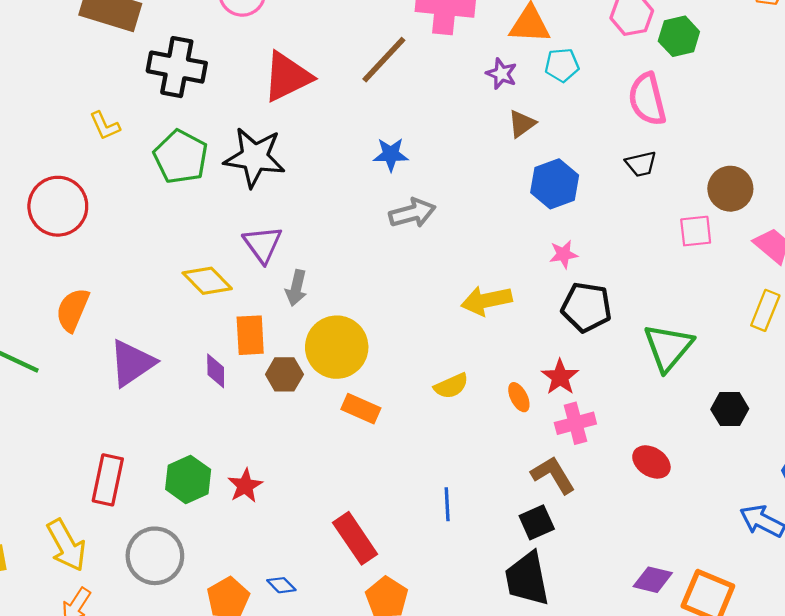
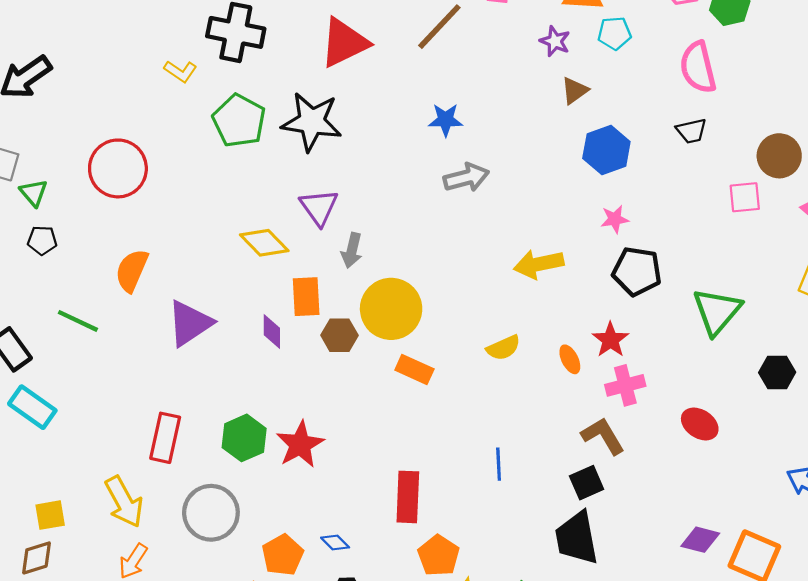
yellow L-shape: (105, 126) -> (180, 71), moved, turned -32
red star: (245, 486) -> (300, 444), size x1.4
red rectangle: (355, 538) -> (408, 497), turned 36

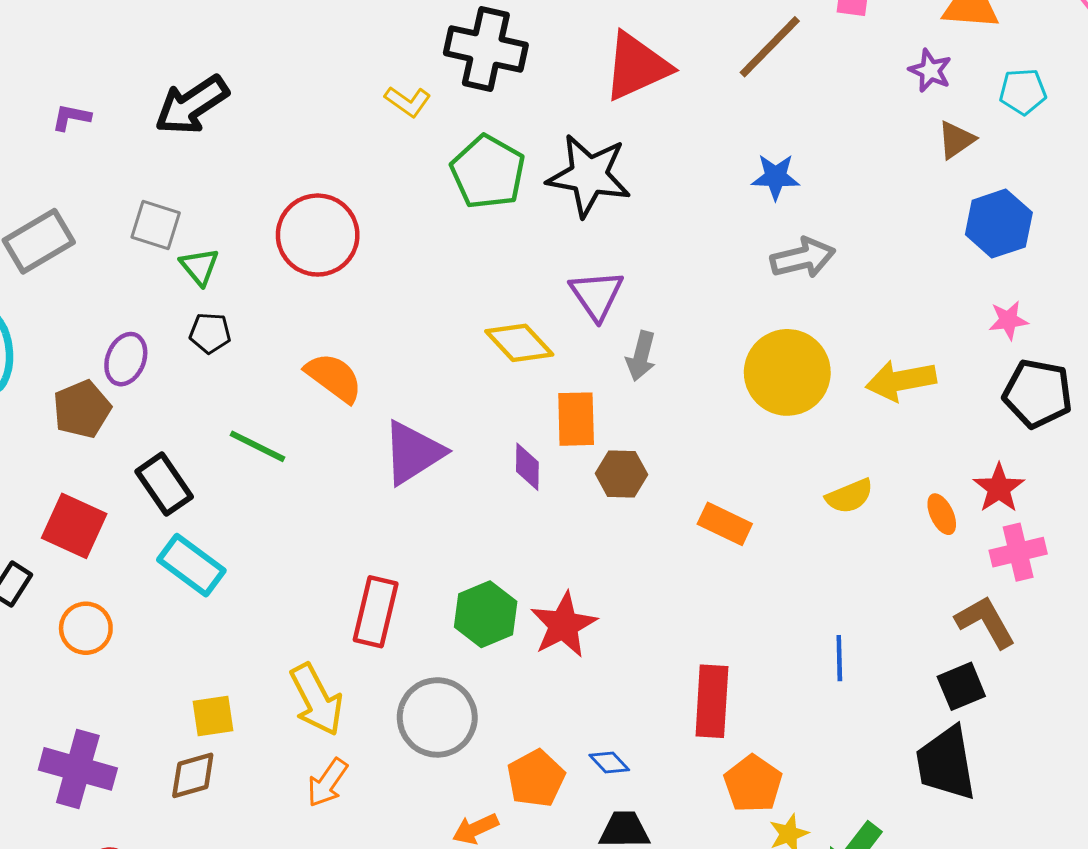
cyan pentagon: (614, 33) -> (1023, 92), moved
orange semicircle: (132, 270) -> (334, 377), turned 102
yellow circle: (391, 309) -> (787, 372), moved

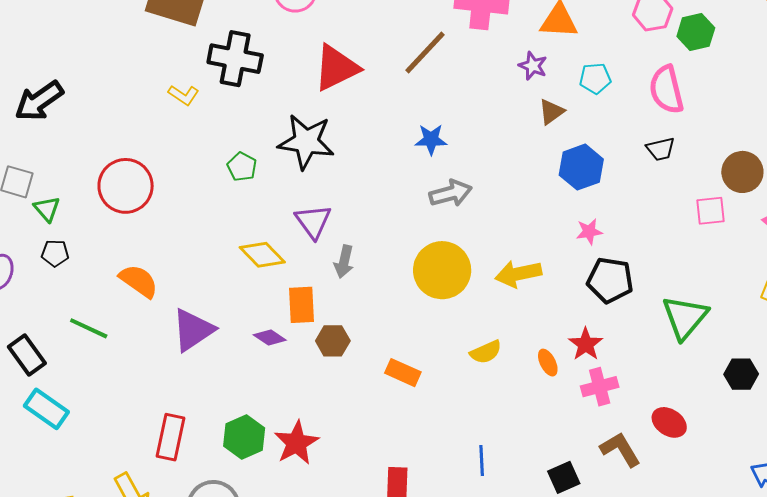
green pentagon: (488, 172) -> (242, 167), moved, size x0.6
purple diamond: (527, 467) -> (270, 338), turned -56
brown L-shape: (986, 622) -> (620, 449), moved

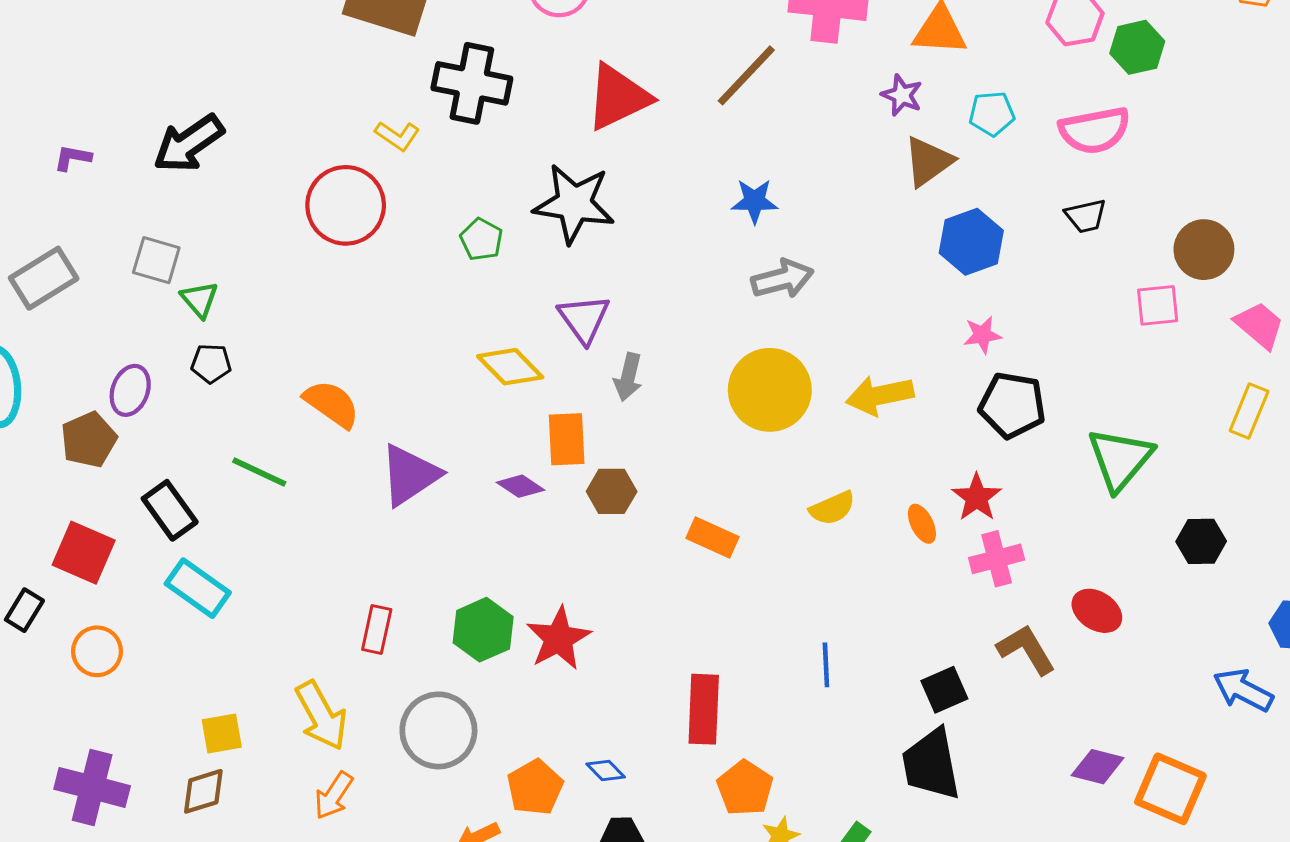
pink semicircle: (666, 90) -> (1095, 130), turned -87
brown triangle: (551, 112) -> (928, 162), size x1.4
red circle: (126, 186) -> (346, 205), moved
red rectangle: (170, 437) -> (377, 630), size x0.7

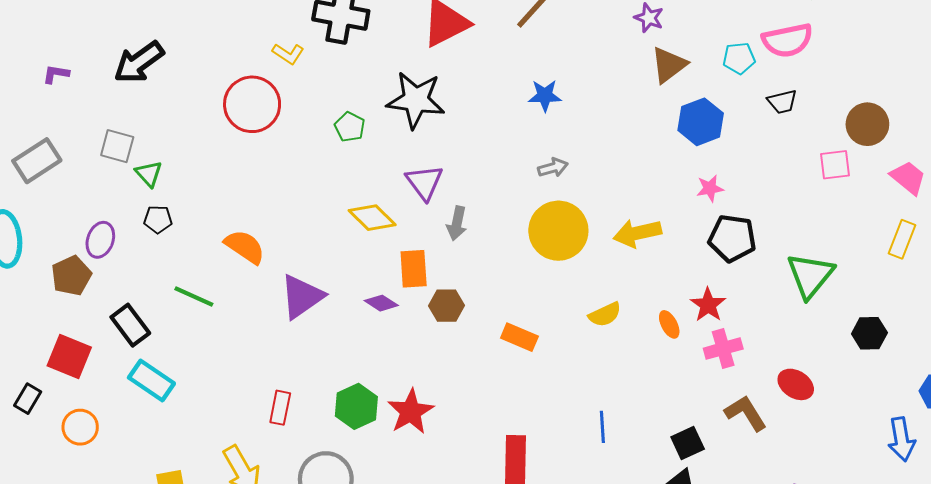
cyan pentagon: (992, 114) -> (739, 58), moved
gray arrow: (782, 279) -> (553, 168), moved, size x0.7
blue arrow: (1243, 690) -> (902, 439), turned -126

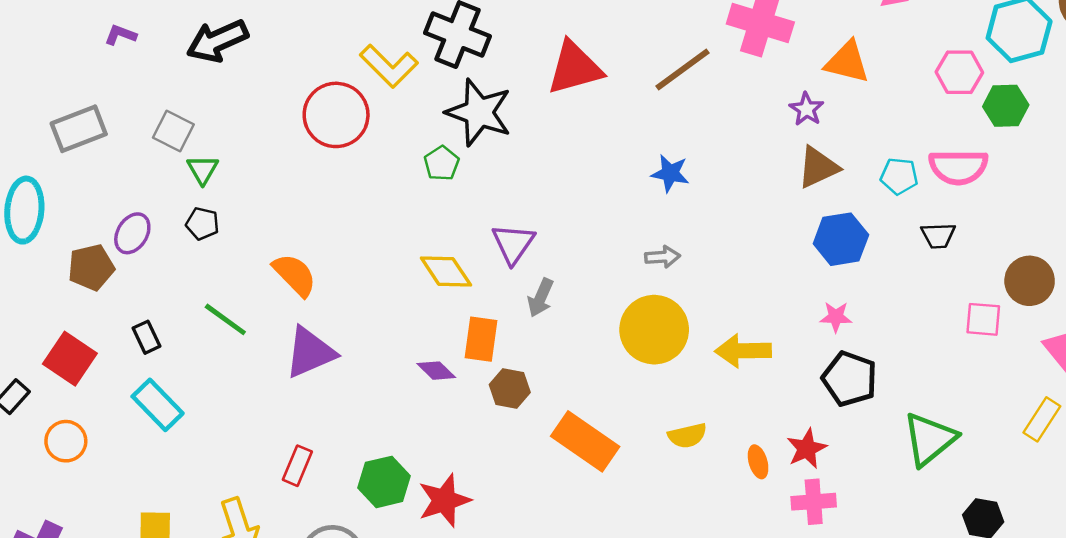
yellow L-shape: (288, 54) -> (389, 66), size x1.6
black star: (416, 100) -> (479, 112), moved
purple triangle: (302, 297) -> (310, 352), moved
black rectangle: (130, 325) -> (146, 337), size x0.7
orange rectangle: (519, 337) -> (585, 441), size x1.6

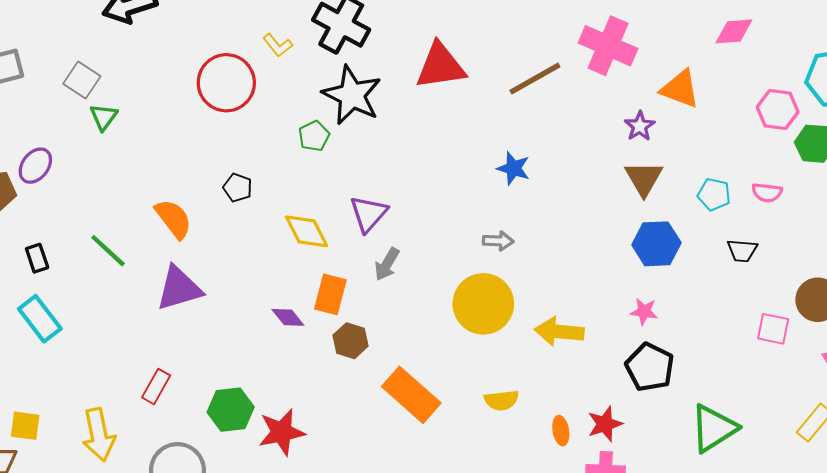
yellow L-shape: (389, 66) -> (278, 45), size x0.6
brown triangle: (818, 167) -> (644, 178), turned -42
pink semicircle: (958, 167) -> (767, 193), size x0.6
black pentagon: (202, 224) -> (238, 188), moved

